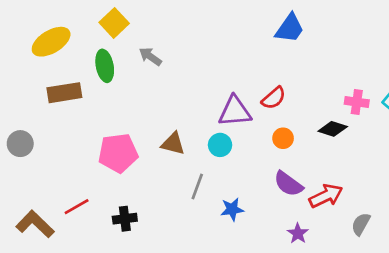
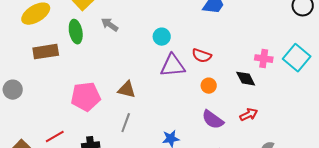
red semicircle: (274, 98) -> (202, 56), turned 60
black diamond: (333, 129) -> (246, 79), turned 45
cyan circle: (220, 145) -> (162, 37), moved
gray line: (197, 187) -> (126, 123), moved
red arrow: (326, 196) -> (249, 115), moved, size x0.7

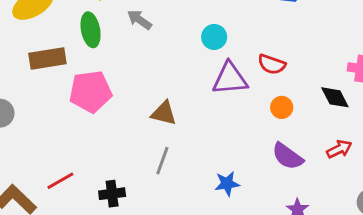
pink pentagon: (86, 97) -> (91, 92), moved

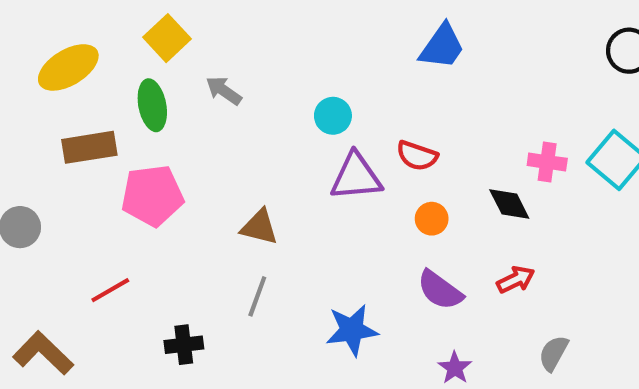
red line: (60, 181) -> (110, 290), moved
blue star: (227, 184) -> (352, 330), size x1.4

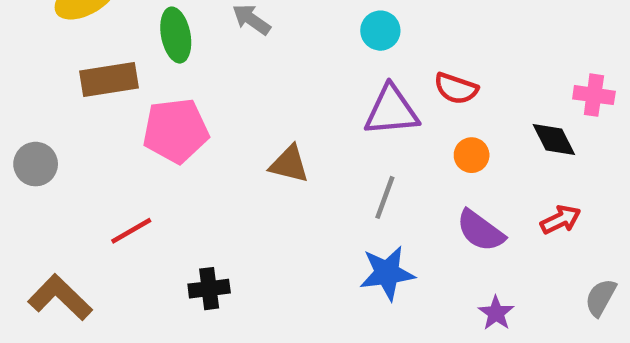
cyan circle: (333, 116) -> (380, 31), moved
gray line: (257, 296) -> (385, 197), moved

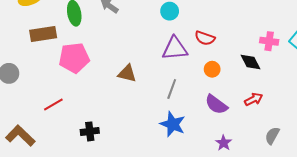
blue star: (387, 273) -> (173, 124), turned 30

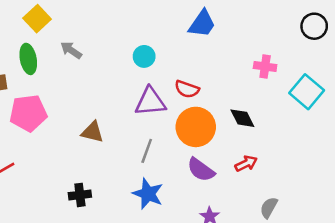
pink cross: (269, 41) -> (265, 66), moved
orange circle: (212, 69) -> (196, 127), size x2.0
black cross: (90, 131) -> (80, 195), moved

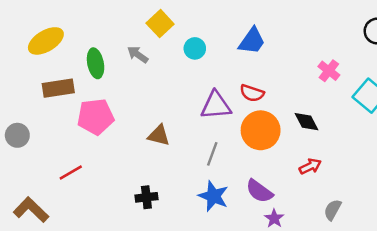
yellow square: (37, 19) -> (160, 24), moved
blue trapezoid: (202, 24) -> (252, 41), moved
cyan circle: (144, 56) -> (195, 48), moved
pink cross: (265, 66) -> (329, 71), turned 30
purple semicircle: (201, 170) -> (259, 191), moved

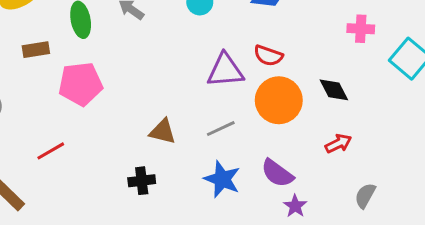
pink cross: (329, 71) -> (361, 29), turned -35
brown rectangle: (58, 88) -> (36, 50), size x0.7
brown triangle: (159, 135) -> (163, 132), moved
gray line: (212, 154) -> (221, 129), turned 45

